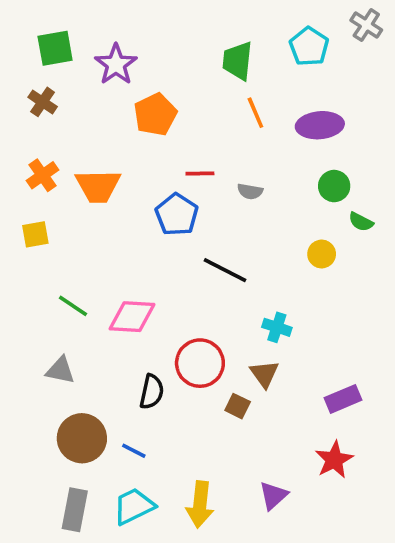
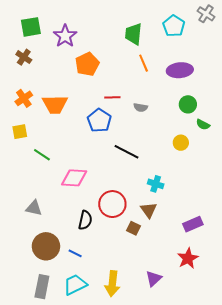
green line: (73, 306) -> (42, 155), moved

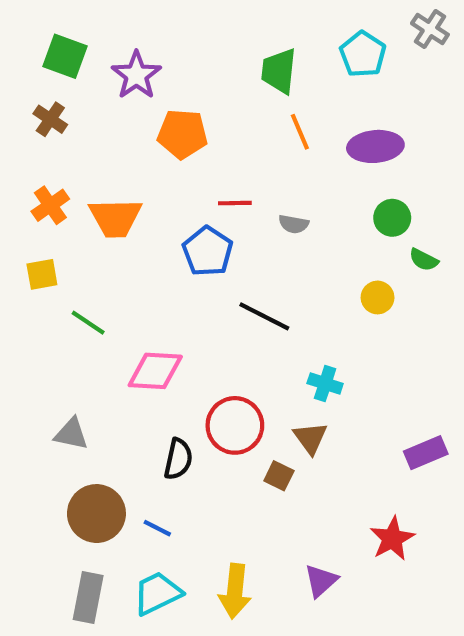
green square: (31, 27) -> (65, 56), turned 30
orange pentagon: (87, 64) -> (182, 134), turned 30
purple rectangle: (193, 224) -> (426, 453), moved

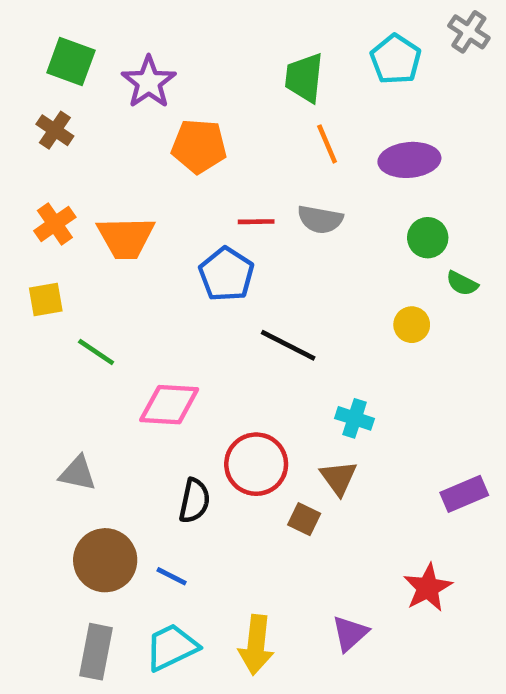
gray semicircle: (294, 224) -> (320, 219), moved, size x1.4

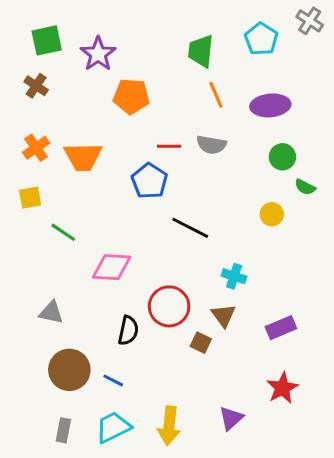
green square: (71, 62) -> (47, 40), turned -32
purple rectangle: (464, 494) -> (281, 328), moved
gray rectangle: (96, 652) -> (63, 430), size x0.7

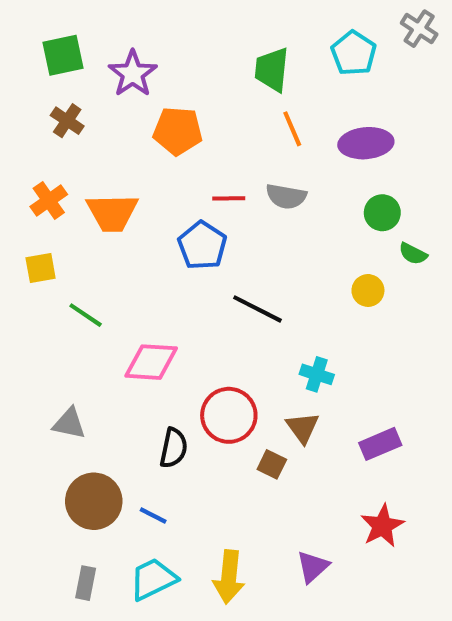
brown cross: (36, 86) -> (67, 121), moved

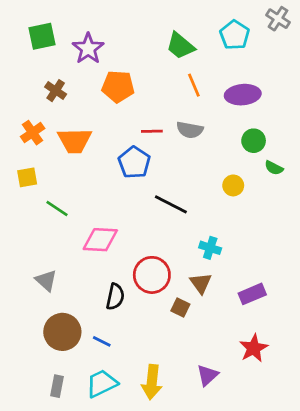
green trapezoid: (272, 70) -> (180, 46), turned -56
brown cross: (67, 121) -> (56, 91), moved
yellow circle: (368, 290) -> (233, 185), moved
gray triangle: (69, 423) -> (46, 280), turned 30

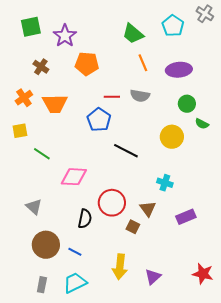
yellow circle: (233, 185) -> (172, 137), size x1.5
cyan cross: (210, 248) -> (165, 183), moved
red star: (254, 348) -> (203, 274), moved, turned -30
yellow arrow: (152, 382) -> (120, 267), moved

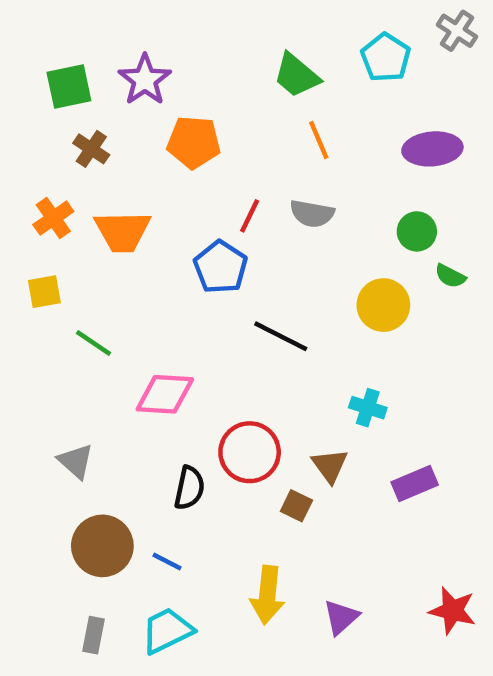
green square: (31, 27) -> (69, 86), moved
purple ellipse: (179, 70) -> (432, 149), moved
red line: (112, 97) -> (250, 216), turned -63

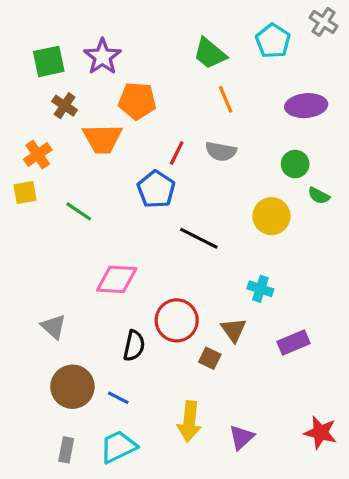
orange trapezoid: (122, 231) -> (102, 139), moved
yellow square: (44, 292) -> (25, 192), moved
green line: (93, 343) -> (79, 211), moved

